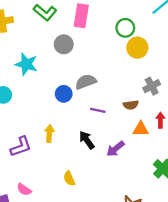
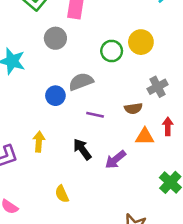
green circle: (125, 28) -> (112, 51), moved

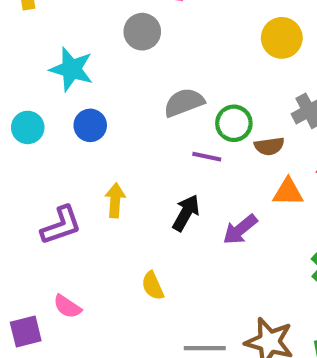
green circle: (112, 51) -> (234, 123), moved
blue circle: (55, 96) -> (90, 125), moved
black arrow: (82, 149) -> (186, 213), turned 65

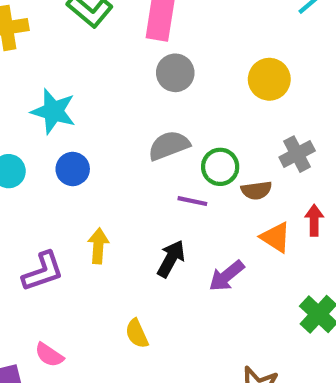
gray circle: (142, 32) -> (175, 73), moved
orange triangle: (288, 192) -> (276, 237), turned 32

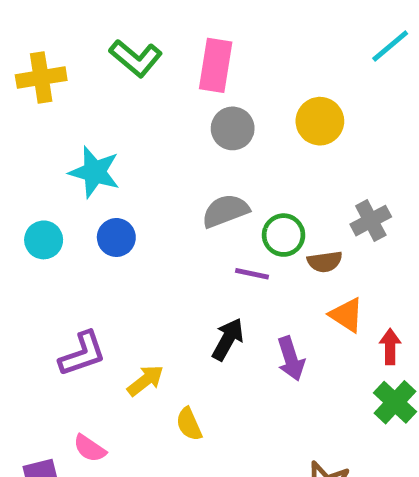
yellow circle: (269, 79) -> (320, 121), moved
red arrow: (314, 220) -> (390, 347), moved
yellow arrow: (98, 246) -> (145, 380), moved, turned 48
purple arrow: (227, 276) -> (291, 359), turned -69

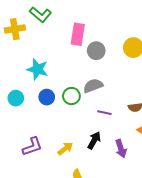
green L-shape: (136, 58) -> (41, 15), moved
pink rectangle: (216, 65) -> (78, 34), moved
green circle: (284, 235) -> (71, 96), moved
yellow arrow: (145, 380) -> (65, 149), moved

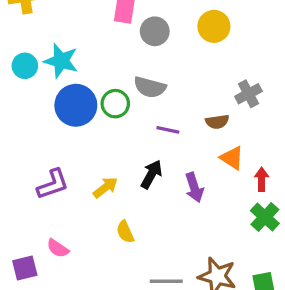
gray semicircle: (93, 86) -> (150, 87), turned -144
blue circle: (47, 97) -> (76, 105), size x1.6
cyan circle: (16, 98) -> (25, 66), moved

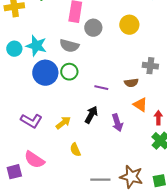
gray semicircle: (150, 87) -> (69, 46), moved
gray cross: (248, 94) -> (150, 66), turned 35
purple L-shape: (53, 184) -> (31, 121), turned 50
pink semicircle: (58, 248) -> (34, 160), size x1.5

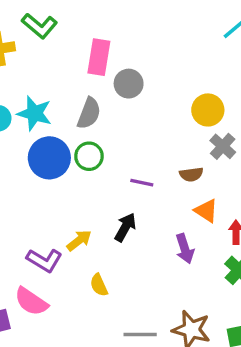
yellow circle: (129, 25) -> (208, 110), moved
gray semicircle: (69, 46) -> (89, 113), turned -84
gray cross: (150, 66) -> (223, 146), turned 35
purple L-shape: (31, 121) -> (44, 260), moved
purple arrow: (117, 123) -> (185, 249), moved

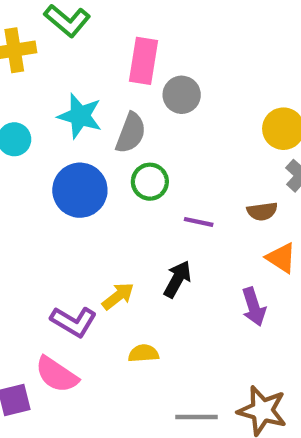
cyan star: (34, 113) -> (80, 116), moved
green circle: (89, 156) -> (150, 182), moved
yellow semicircle: (99, 285) -> (144, 353), turned 110

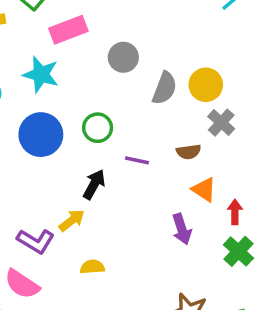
pink rectangle: (144, 61) -> (68, 30), moved, turned 60
gray semicircle: (131, 133) -> (165, 88), moved
black arrow: (177, 279) -> (94, 184), moved

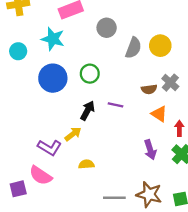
gray cross: (221, 123) -> (170, 83), moved
purple line: (137, 160) -> (116, 105), moved
purple arrow: (182, 229) -> (150, 150), moved

